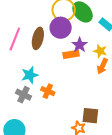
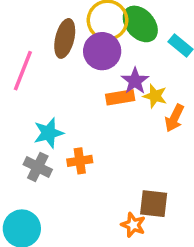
brown ellipse: (38, 38) -> (65, 38), moved
yellow star: (100, 51) -> (155, 96), moved
orange cross: (48, 91) -> (80, 161), turned -32

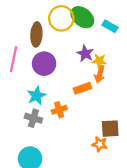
purple circle: (102, 51) -> (44, 64), moved
orange rectangle: (120, 97) -> (82, 88), moved
orange arrow: (174, 118) -> (100, 74), moved

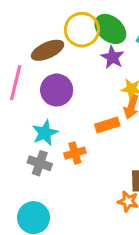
brown ellipse: (36, 34) -> (48, 50), turned 60
purple star: (85, 54) -> (113, 57), moved

